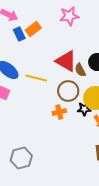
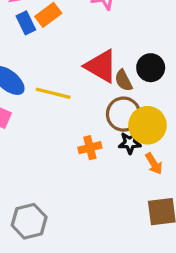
brown circle: (68, 91) -> (123, 114), moved

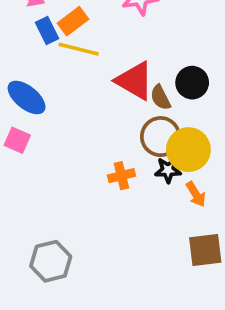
yellow line: (53, 93) -> (79, 49), moved

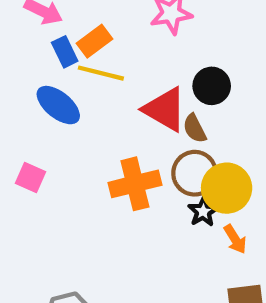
black circle: (192, 83) -> (212, 86), moved
blue ellipse: (27, 97) -> (58, 105), moved
black star: (168, 170) -> (203, 212), turned -30
orange cross: (121, 176) -> (135, 184), moved, size x1.6

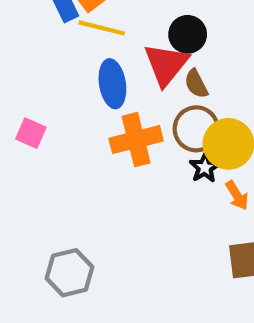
black circle: (212, 86) -> (188, 34), moved
blue ellipse: (58, 105) -> (112, 84), moved, turned 42
red triangle: (165, 109) -> (166, 64), turned 39

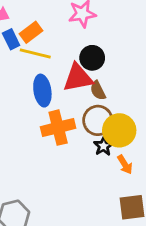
red triangle: (166, 64) -> (78, 78), turned 40

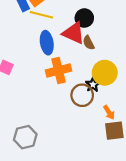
red triangle: (78, 78) -> (74, 33), turned 35
brown circle: (98, 120) -> (82, 95), moved
orange arrow: (125, 165) -> (109, 112), moved

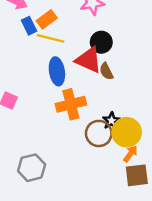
yellow circle: (105, 73) -> (127, 132), moved
orange arrow: (109, 112) -> (130, 154), turned -112
gray hexagon: (25, 137) -> (32, 168), moved

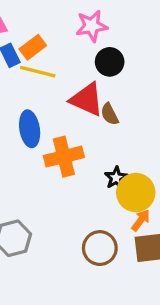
black circle: (101, 42) -> (110, 62), moved
blue ellipse: (57, 71) -> (30, 129), moved
brown circle: (99, 133) -> (100, 248), moved

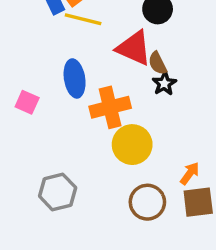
black star: (116, 178) -> (164, 84), moved
yellow circle: (136, 193) -> (132, 145), moved

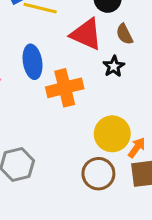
brown semicircle: (158, 63) -> (124, 34), moved
yellow circle: (132, 145) -> (112, 134), moved

